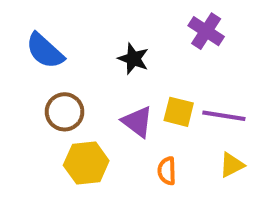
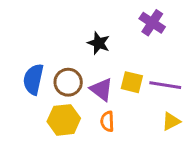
blue semicircle: (45, 51) -> (33, 79), moved, turned 60
brown circle: (65, 112) -> (68, 82), moved
orange semicircle: (167, 171) -> (107, 121), moved

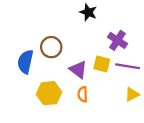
purple cross: (152, 23) -> (117, 40), moved
black star: (99, 43) -> (88, 12), moved
brown circle: (68, 82) -> (51, 47), moved

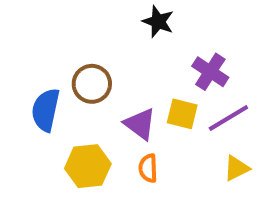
purple line: (128, 66) -> (228, 118), turned -40

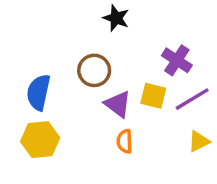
black star: (158, 22) -> (116, 18), moved
brown circle: (92, 84) -> (94, 70), moved
yellow hexagon: (88, 166) -> (40, 140), moved

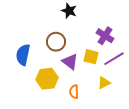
yellow hexagon: (40, 140) -> (47, 79), moved
orange semicircle: (125, 141) -> (74, 92), moved
yellow triangle: (199, 141) -> (104, 83), moved

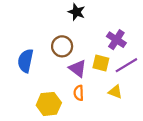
yellow hexagon: (47, 79) -> (49, 104), moved
yellow triangle: (104, 83) -> (115, 92), turned 48
orange semicircle: (74, 92) -> (79, 93), moved

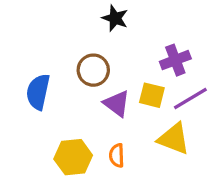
purple cross: (116, 40) -> (175, 60), turned 36
yellow triangle: (115, 92) -> (174, 139), size x1.5
orange semicircle: (79, 93) -> (117, 155), moved

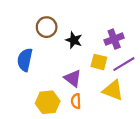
black star: (115, 18) -> (74, 40), moved
brown circle: (93, 70) -> (47, 27), moved
purple triangle: (117, 104) -> (73, 78), moved

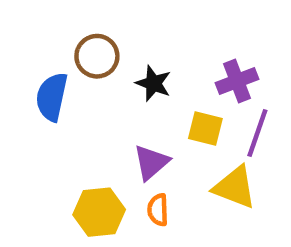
blue semicircle: (25, 60) -> (52, 97), moved
purple line: (124, 64) -> (257, 133), turned -40
purple triangle: (73, 78) -> (151, 162), turned 42

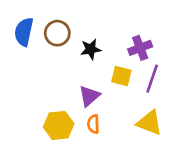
black star: (153, 83) -> (91, 49), turned -30
blue semicircle: (52, 97) -> (24, 32), moved
yellow triangle: (235, 187) -> (149, 123), moved

